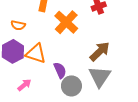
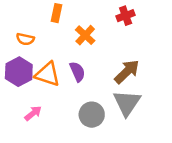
orange cross: (66, 22) -> (85, 35), size x0.7
purple semicircle: (60, 70) -> (77, 72), moved

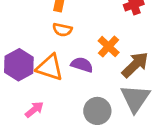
orange cross: (85, 35) -> (109, 47), moved
orange semicircle: (25, 39) -> (62, 30), moved
purple semicircle: (77, 72) -> (82, 65), turned -48

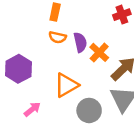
purple semicircle: (82, 65) -> (80, 42), moved, turned 60
orange triangle: (50, 68) -> (66, 85), moved, turned -48

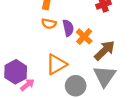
purple hexagon: (18, 69) -> (16, 72), moved

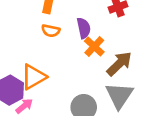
purple semicircle: (68, 28) -> (84, 28), moved
orange triangle: (56, 64) -> (34, 77), moved

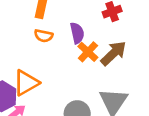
brown arrow: (119, 64) -> (113, 53), moved

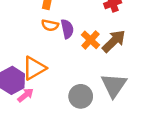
purple semicircle: (77, 33) -> (67, 29), moved

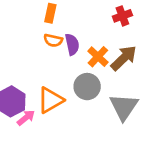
orange triangle: (34, 68) -> (50, 100), moved
gray circle: (81, 96) -> (87, 87), moved

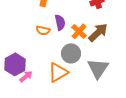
orange semicircle: (53, 40) -> (43, 30), moved
orange triangle: (50, 100) -> (58, 72), moved

